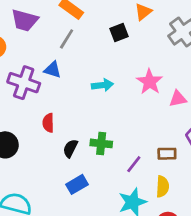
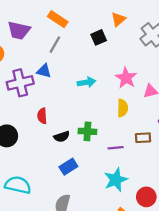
purple cross: (24, 83) -> (20, 83), turned -30
black semicircle: (70, 148) -> (62, 137), turned -133
purple line: (134, 164) -> (116, 148), turned 49
yellow semicircle: (163, 186) -> (123, 108), moved

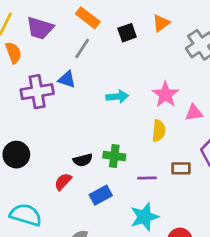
black square: (99, 37) -> (127, 33), moved
red semicircle: (42, 116) -> (63, 182), moved, turned 42
blue rectangle: (68, 167) -> (101, 195), moved

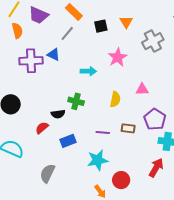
orange triangle: (161, 23) -> (126, 22), turned -32
pink star: (165, 95) -> (118, 57), moved
green cross: (114, 156) -> (76, 101), moved

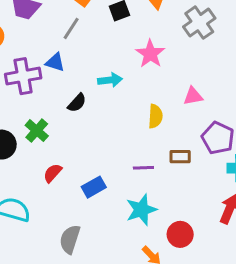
green cross: (76, 101) -> (37, 131), moved, turned 35
black semicircle: (58, 114) -> (77, 103), moved, turned -32

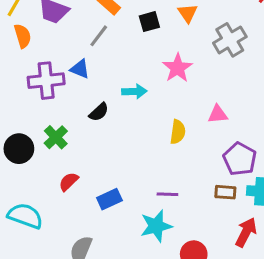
brown rectangle: (180, 157) -> (225, 192), moved
purple line: (143, 168) -> (167, 194), moved

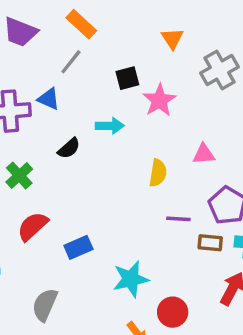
black square: (149, 22) -> (127, 78), moved
red semicircle: (69, 182) -> (33, 226), size x1.4
purple line: (167, 194) -> (178, 219), moved

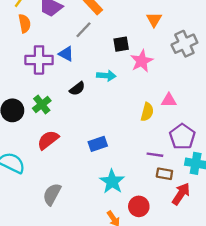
yellow semicircle: (158, 173) -> (147, 112), moved
purple line: (178, 219) -> (155, 155), moved
brown rectangle: (210, 243) -> (164, 174), moved
blue rectangle: (78, 247) -> (98, 144), moved
cyan star: (131, 279) -> (112, 182), turned -30

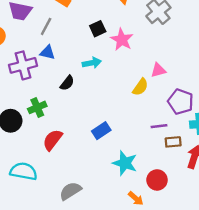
gray line: (83, 30) -> (46, 26), moved
green cross: (42, 105) -> (37, 107), turned 30
yellow semicircle: (147, 112) -> (140, 87), turned 36
gray semicircle: (52, 194) -> (70, 191), turned 45

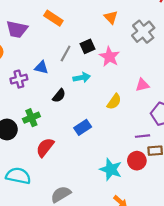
gray line: (46, 26) -> (66, 54), moved
purple cross: (23, 65) -> (19, 79), size x0.7
yellow semicircle: (140, 87) -> (114, 102), moved
blue rectangle: (101, 131) -> (83, 127), moved
red circle: (157, 180) -> (137, 161), moved

